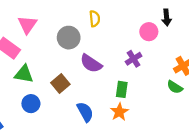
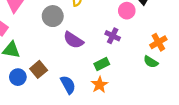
purple cross: (134, 59) -> (113, 36), turned -32
brown square: (60, 84) -> (39, 69), moved
green rectangle: (122, 89) -> (102, 64), turned 56

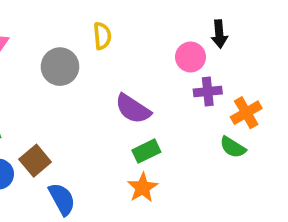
purple cross: (113, 36) -> (208, 92), moved, turned -32
purple semicircle: (73, 40) -> (133, 109), moved
blue semicircle: (68, 85) -> (62, 199), moved

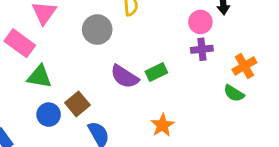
purple cross: (208, 92) -> (202, 49), moved
purple semicircle: (133, 109) -> (124, 77), moved
green rectangle: (146, 151) -> (156, 72), moved

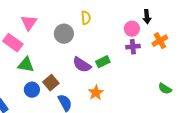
orange cross: (244, 66) -> (160, 41), moved
green semicircle: (234, 93) -> (165, 89), moved
orange star: (162, 125) -> (96, 93), moved

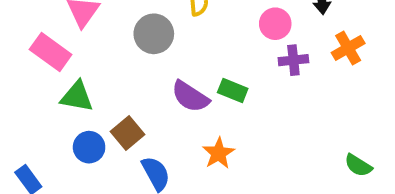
pink circle: (132, 29) -> (275, 24), moved
green rectangle: (103, 62) -> (233, 90), turned 48
green semicircle: (165, 89) -> (358, 165), moved

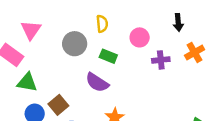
pink circle: (275, 24) -> (140, 37), moved
green rectangle: (233, 90) -> (108, 56), moved

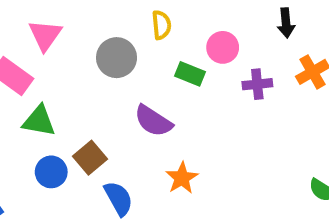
green rectangle: (108, 56) -> (190, 74), moved

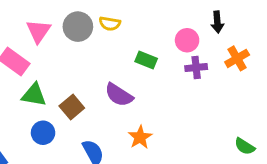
yellow semicircle: (161, 25) -> (110, 24), moved, turned 105
pink circle: (223, 47) -> (187, 40), moved
gray circle: (117, 58) -> (78, 27), moved
brown square: (90, 158) -> (72, 107), moved

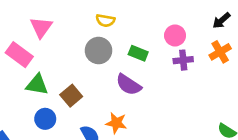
black arrow: (217, 22) -> (221, 20), moved, turned 54
gray circle: (78, 27) -> (99, 51), moved
purple semicircle: (119, 95) -> (129, 85), moved
orange star: (140, 137) -> (116, 123), moved, turned -30

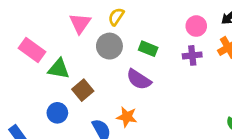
yellow semicircle: (105, 20) -> (116, 17), turned 114
pink triangle: (41, 27) -> (80, 23), moved
pink circle: (175, 35) -> (196, 26), moved
green triangle: (37, 85) -> (59, 69), moved

